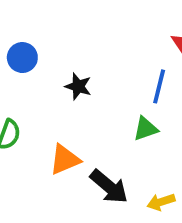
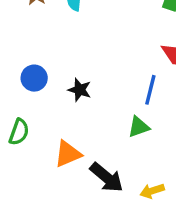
blue circle: (22, 58) -> (34, 78), moved

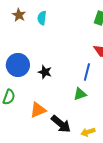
blue circle: (34, 78) -> (18, 65), size x1.5

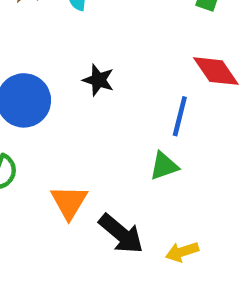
black star: (45, 72) -> (98, 80), moved
orange triangle: (38, 110) -> (69, 202), turned -36

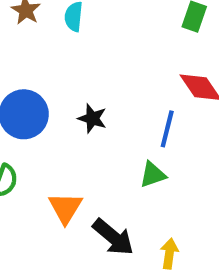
black star: (98, 80) -> (92, 118), moved
yellow arrow: (182, 252) -> (169, 254), turned 116

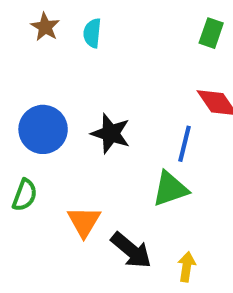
black star: (92, 118) -> (111, 134), size x1.4
green triangle: (153, 175) -> (170, 189), size x1.4

